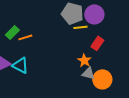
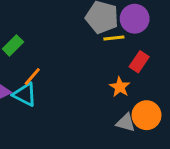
orange line: (25, 37) -> (32, 77), moved, turned -32
gray triangle: (88, 73) -> (126, 123), moved

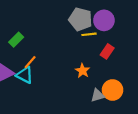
orange star: (120, 87) -> (83, 71), moved
gray triangle: (126, 123) -> (98, 95), turned -32

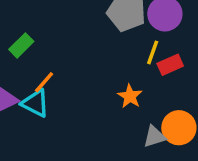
yellow line: (89, 34) -> (153, 52), moved, turned -64
red rectangle: (107, 51) -> (170, 65), turned 32

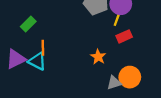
yellow line: (153, 52) -> (117, 18), moved
orange line: (44, 82) -> (43, 48), turned -42

